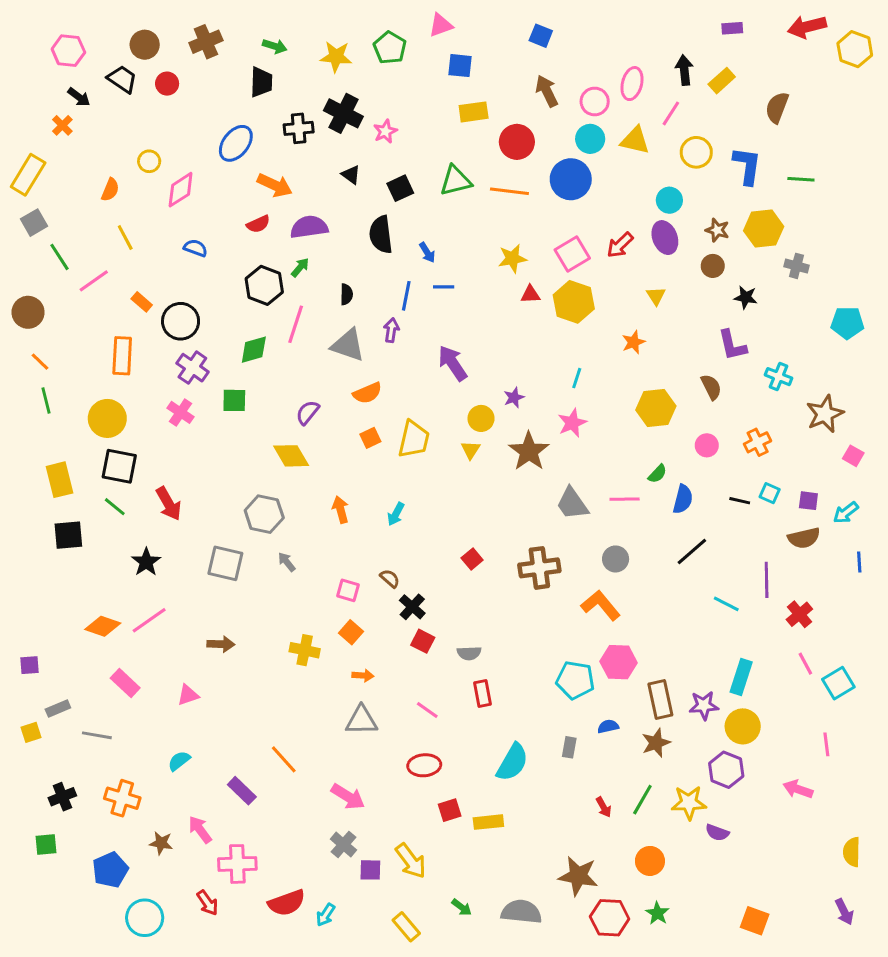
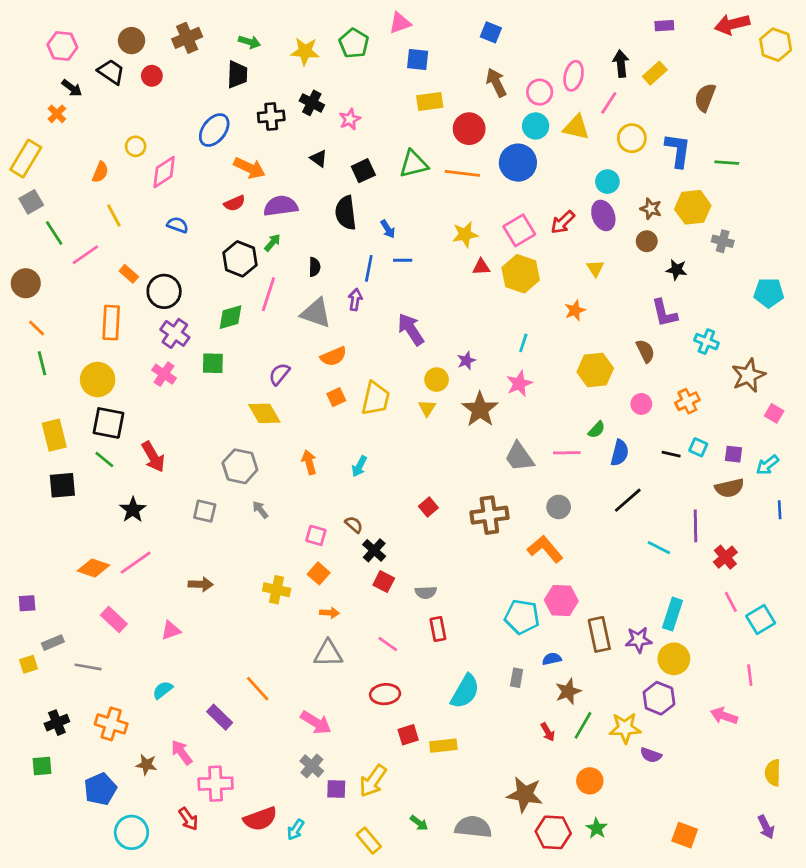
black cross: (343, 113) -> (312, 103), size x0.7
gray square: (225, 563) -> (205, 511), size x0.7
brown star: (656, 743) -> (568, 691), moved
yellow arrow: (411, 861) -> (373, 781), turned 72

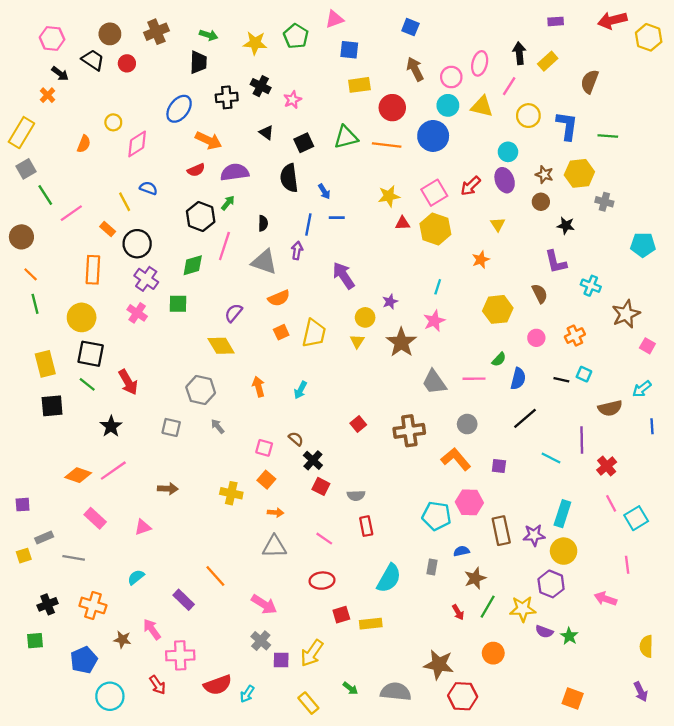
yellow line: (114, 215) -> (125, 202), moved
purple square: (734, 454) -> (499, 466), moved
green star: (597, 828) -> (569, 636), moved

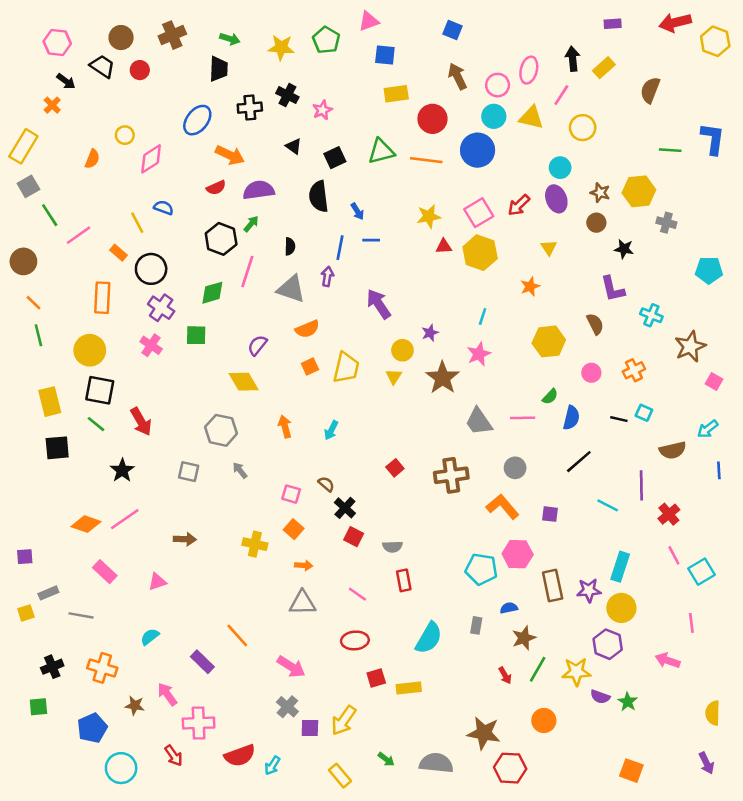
blue L-shape: (567, 126) -> (713, 139), moved

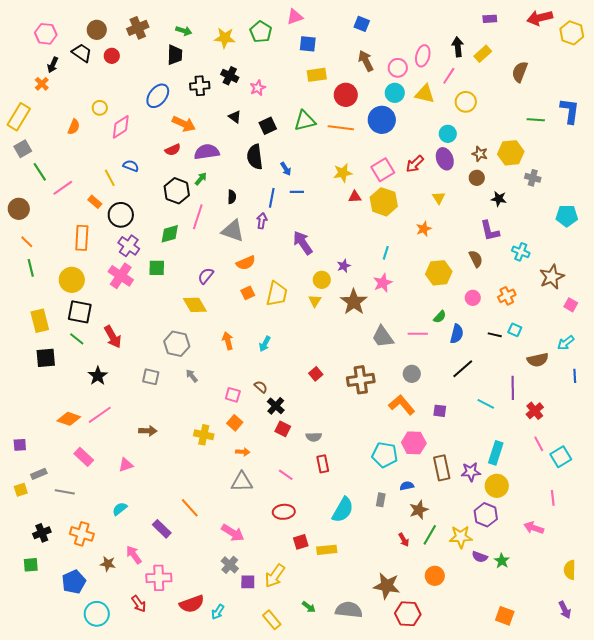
black arrow: (66, 81) -> (53, 65), turned 77
pink cross: (151, 345) -> (121, 276), size x1.4

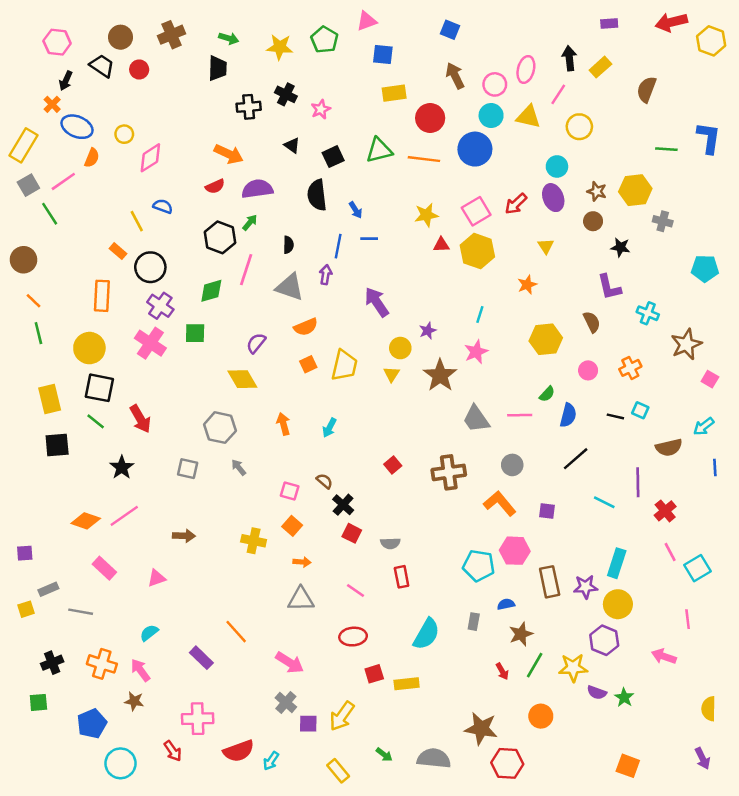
blue ellipse: (158, 96) -> (77, 127), moved, turned 75
pink line: (63, 188) -> (63, 181), moved
pink arrow: (134, 555) -> (140, 670), moved

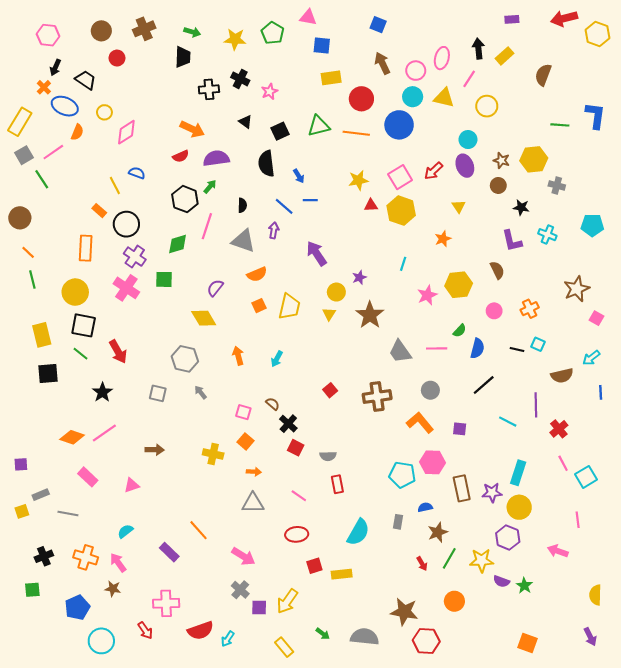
pink triangle: (367, 21) -> (308, 17), turned 30
black trapezoid: (102, 66) -> (86, 80), moved
blue line: (338, 246) -> (284, 206), turned -60
cyan cross: (648, 313) -> (547, 235), moved
pink star: (476, 352) -> (427, 295), moved

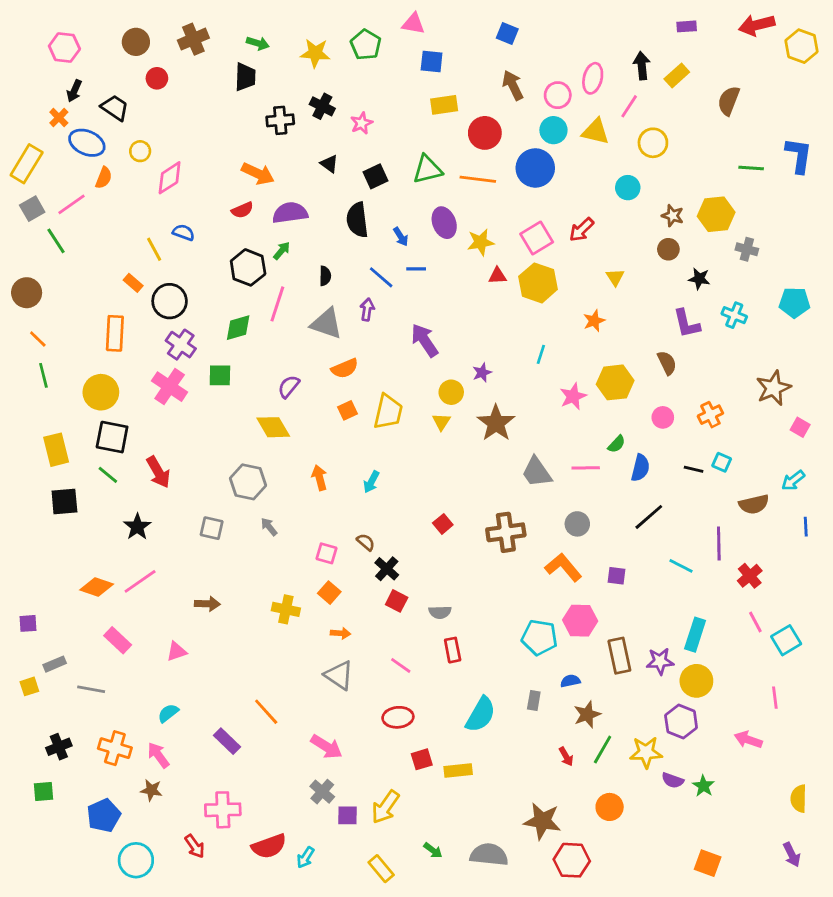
purple ellipse: (465, 166) -> (444, 223), moved
gray triangle: (253, 503) -> (339, 675), turned 35

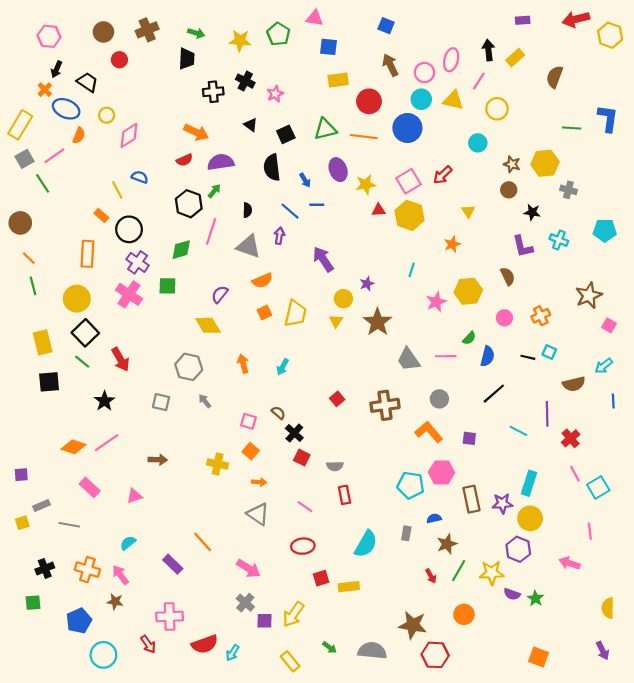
black square: (112, 437) -> (85, 333), turned 35

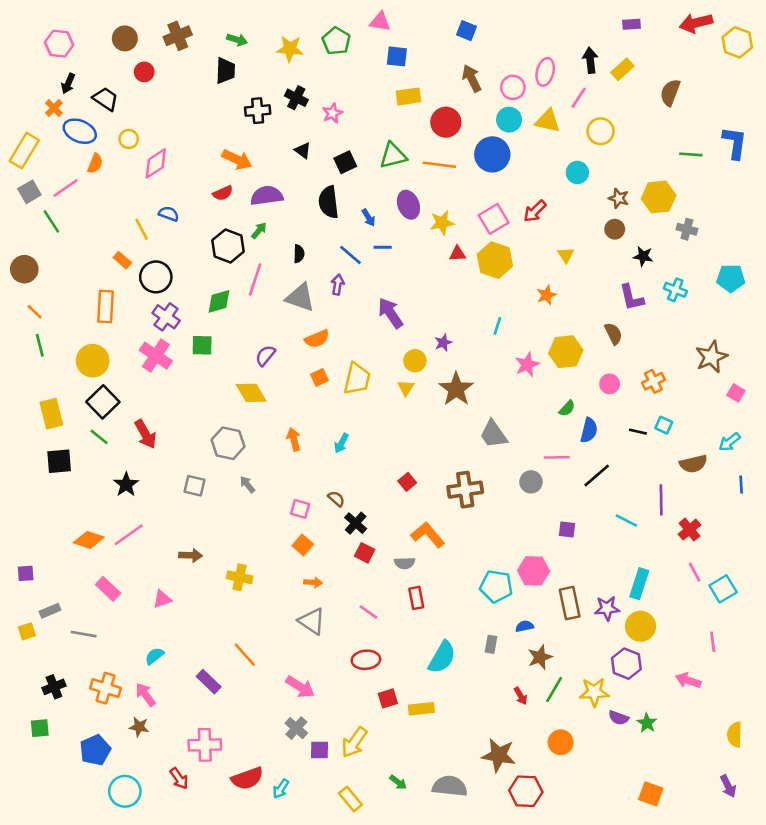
pink line: (446, 356) -> (557, 457), moved
orange L-shape: (429, 432) -> (428, 535), moved
yellow cross: (218, 464) -> (240, 577), moved

